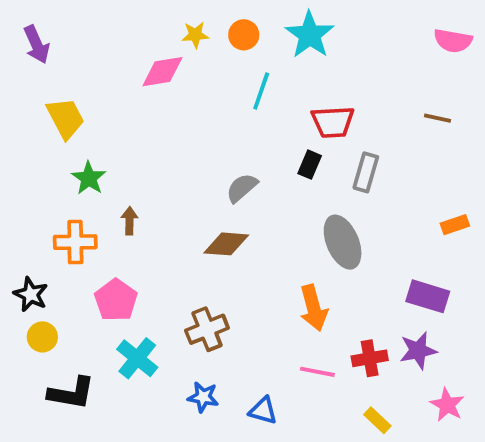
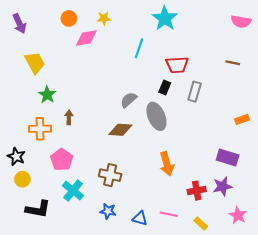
orange circle: (244, 35) -> (69, 18), moved
gray ellipse: (343, 242) -> (156, 116), moved
brown cross: (207, 329) -> (110, 175), turned 35
pink line: (317, 372) -> (169, 214), moved

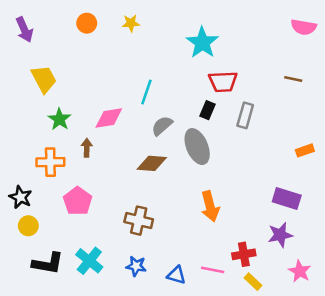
cyan star: (165, 18) -> (202, 43), moved
pink diamond: (86, 38) -> (109, 118), moved
cyan line: (139, 48) -> (146, 92), moved
cyan cross: (73, 191) -> (89, 261), moved
red cross: (197, 191) -> (244, 254), moved

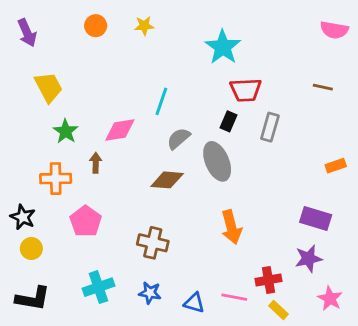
cyan cross: (89, 261) -> (98, 287), turned 32
black L-shape: (48, 263) -> (33, 299), moved

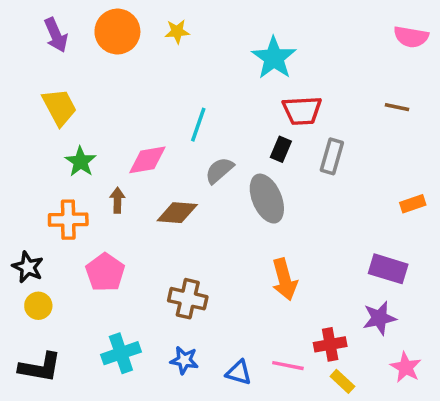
orange circle: (96, 26) -> (117, 32), size x1.6
purple arrow: (27, 33) -> (56, 35), moved
brown diamond: (167, 180) -> (177, 213), moved

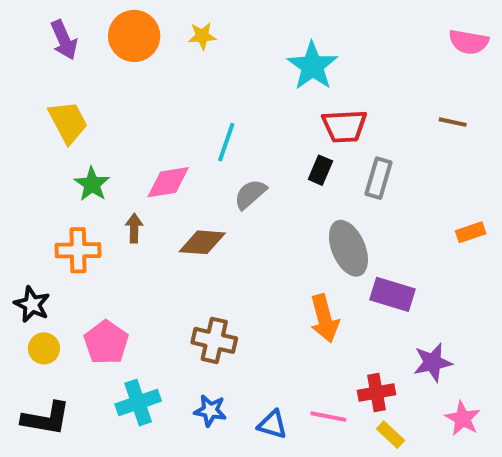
gray ellipse: (267, 199) -> (348, 248), moved
purple rectangle: (388, 269) -> (393, 294), moved
pink pentagon: (105, 272) -> (106, 342), moved

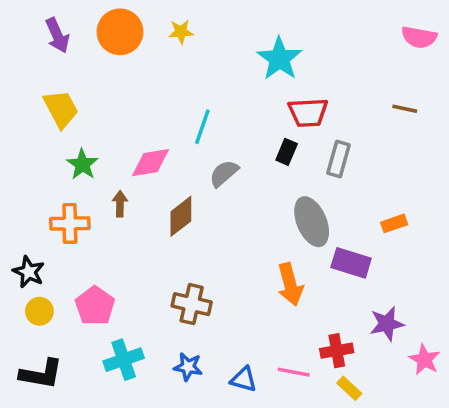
orange rectangle: (471, 232) -> (394, 223), moved
brown diamond: (202, 242) -> (181, 216), turned -42
pink star: (463, 419) -> (424, 360), moved

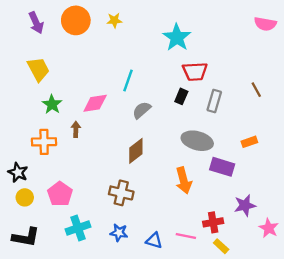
brown line: (405, 109) -> (256, 90), moved, turned 49
brown diamond: (181, 216) -> (136, 151), moved
gray ellipse: (312, 222) -> (197, 141), turned -52

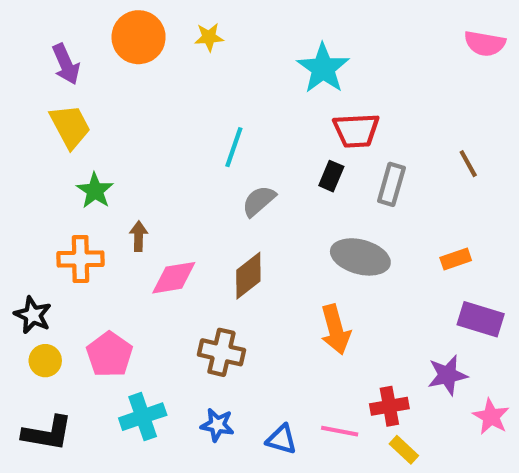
purple arrow: (36, 23) -> (66, 64), moved
pink diamond: (95, 103) -> (174, 278), moved
purple rectangle: (222, 167) -> (481, 319), moved

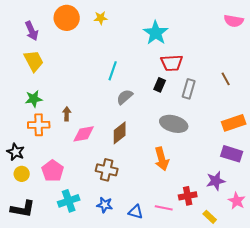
green star: (95, 191) -> (34, 99), moved, turned 30
orange rectangle: (456, 259) -> (234, 123), moved, size x1.6
yellow rectangle: (404, 450) -> (210, 217), moved

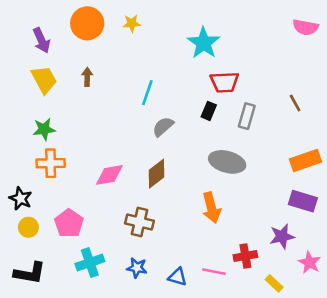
brown arrow: (67, 114) -> (87, 77), moved

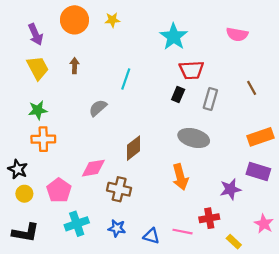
pink semicircle: (306, 27) -> (237, 34), moved
gray semicircle: (163, 127) -> (98, 108), moved
pink diamond: (109, 175) -> (93, 168), moved
purple star: (282, 236) -> (230, 189), moved

